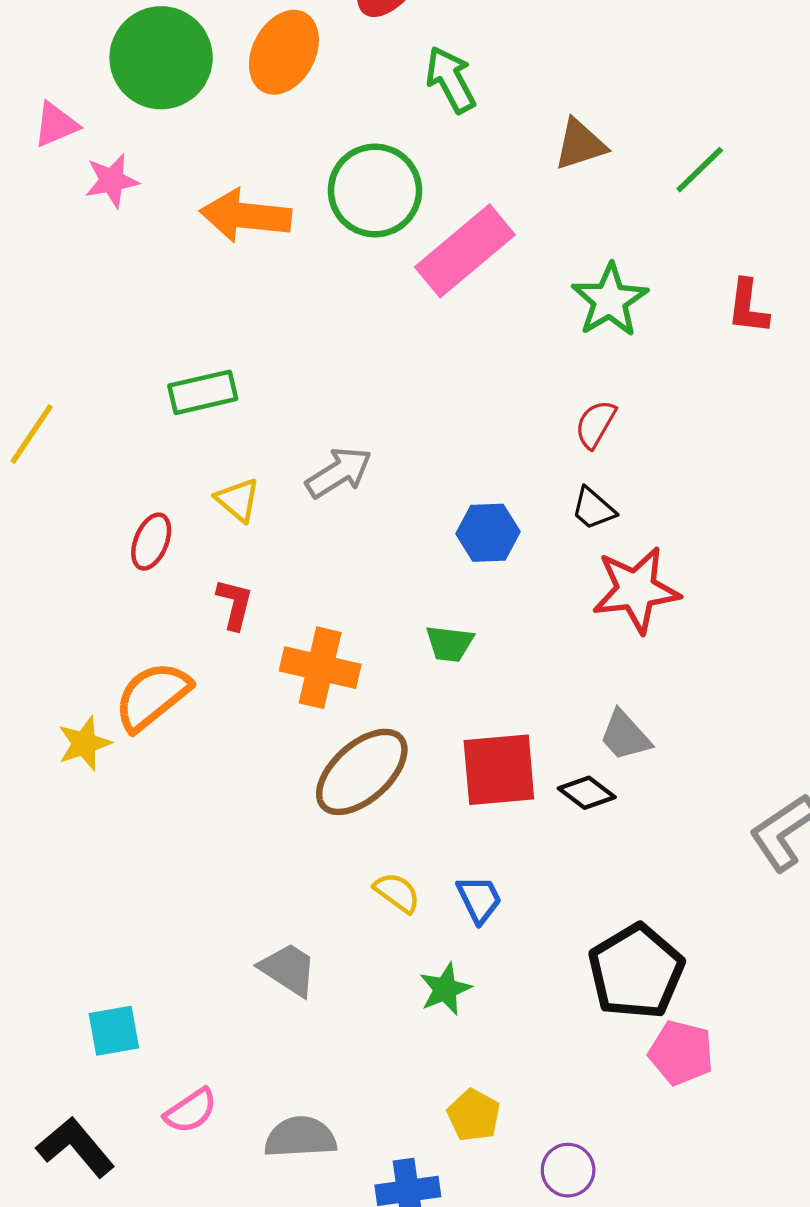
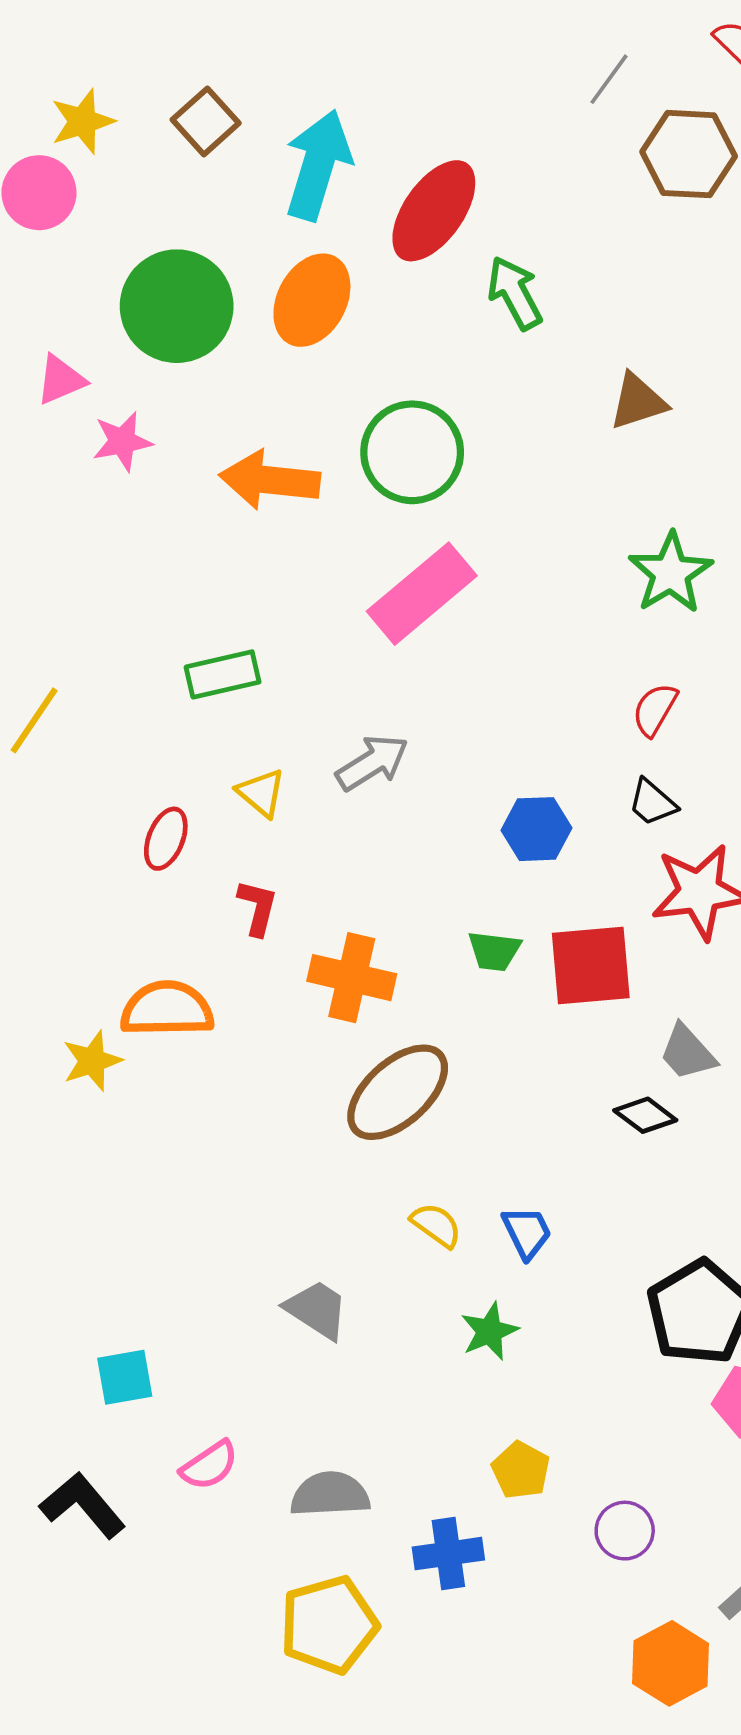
green arrow: (451, 80) -> (515, 293), moved
pink rectangle: (465, 251) -> (422, 594), moved
orange semicircle: (152, 696) -> (167, 1009), turned 38
red square: (499, 770) -> (591, 965), moved

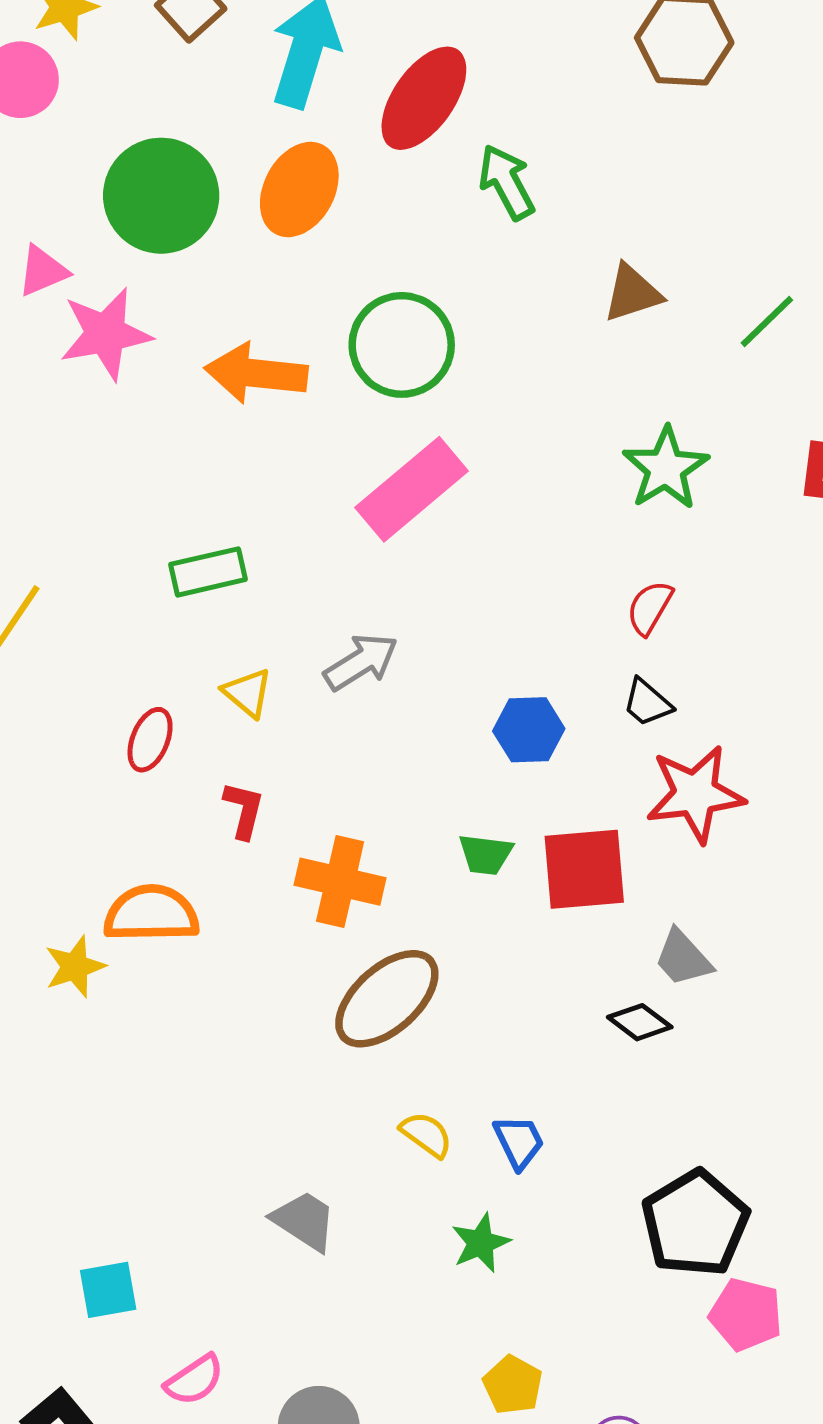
pink star: (122, 441) -> (106, 334), size x1.5

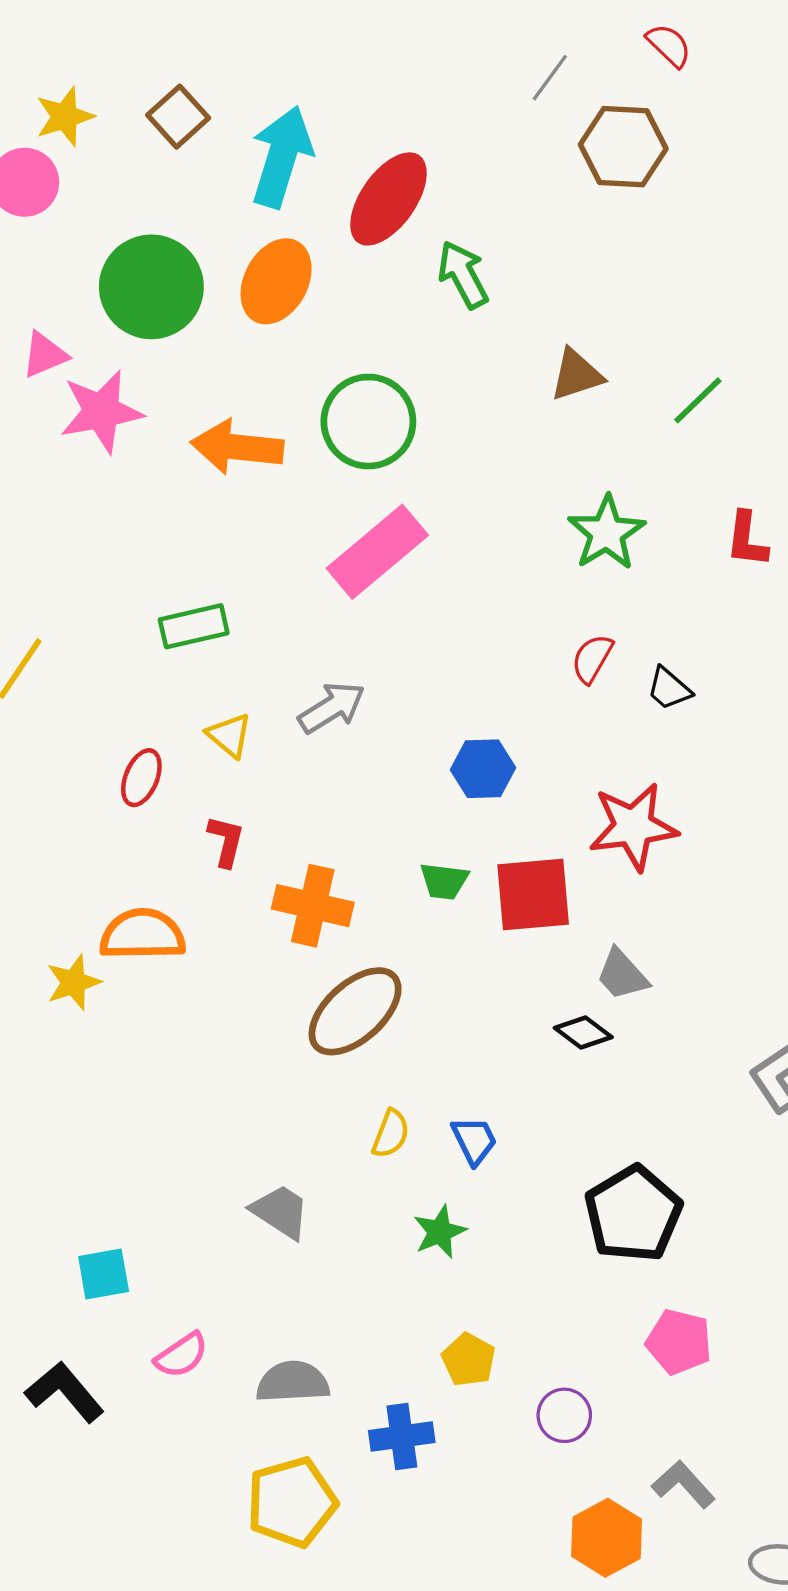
black trapezoid: (647, 703) -> (669, 689), moved
yellow semicircle: (426, 1134) -> (391, 1134), turned 75
pink pentagon: (746, 1315) -> (679, 1342), moved

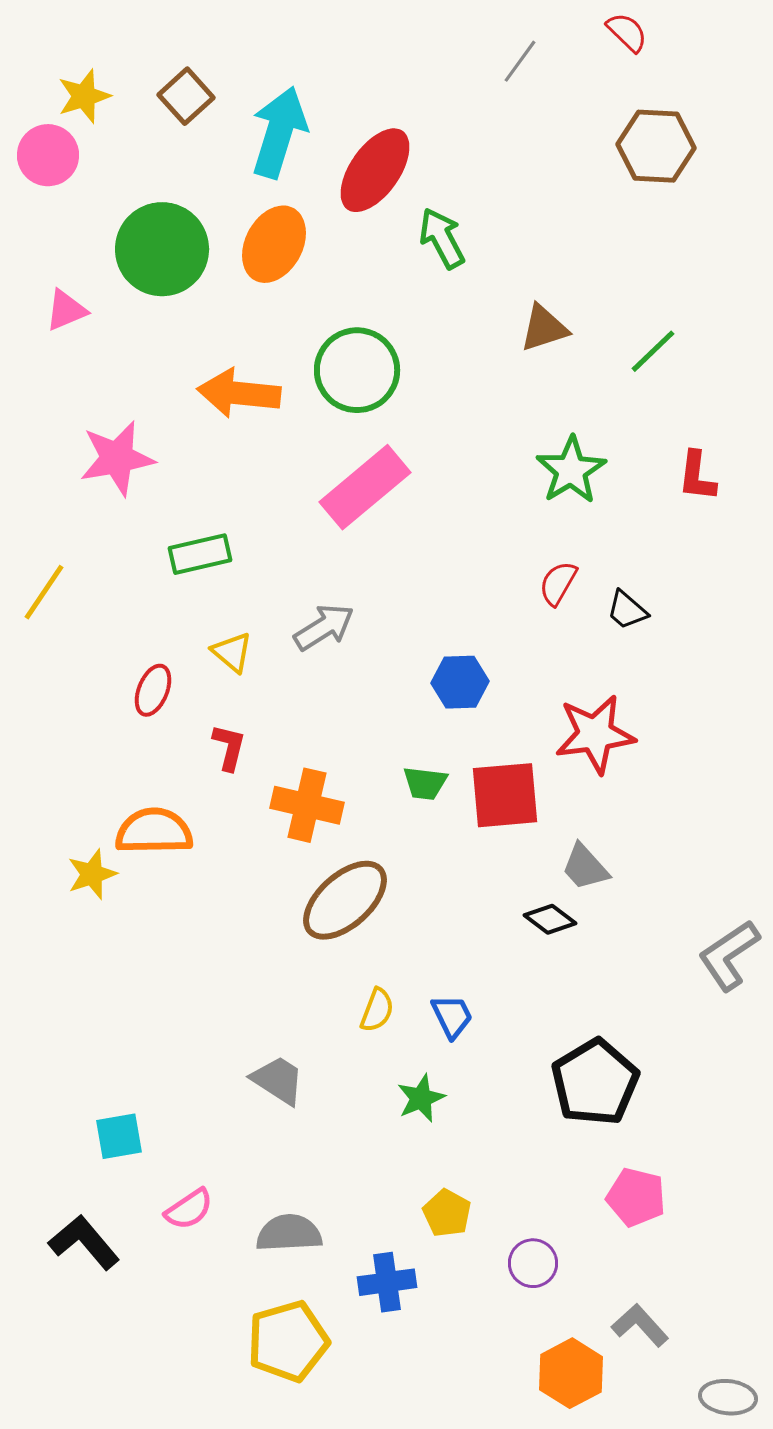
brown hexagon: (623, 147) -> (656, 146), moved
pink star: (101, 412) -> (117, 458), moved

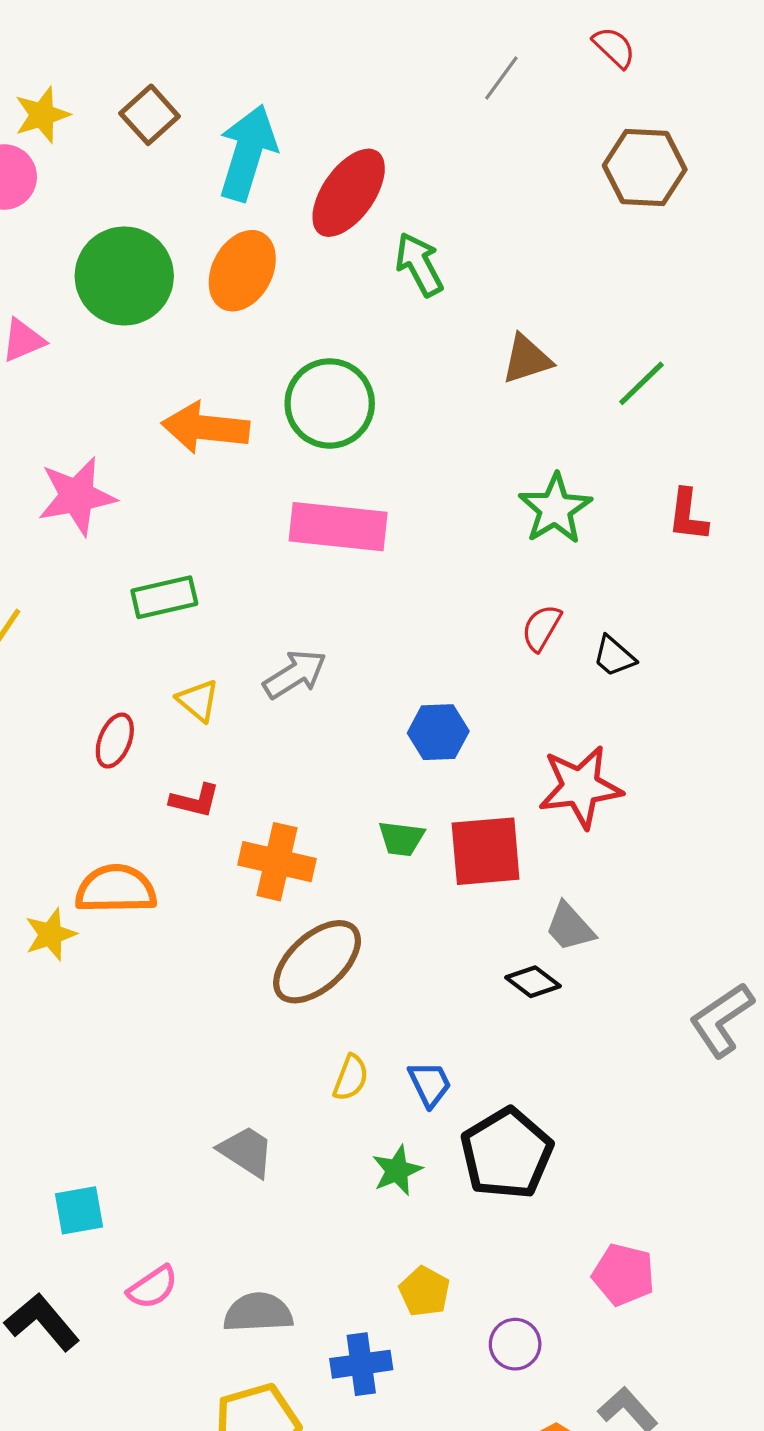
pink rectangle: (365, 487) -> (338, 527), turned 46
red L-shape: (229, 747) -> (195, 801), turned 90
black pentagon: (595, 1082) -> (507, 1153), moved

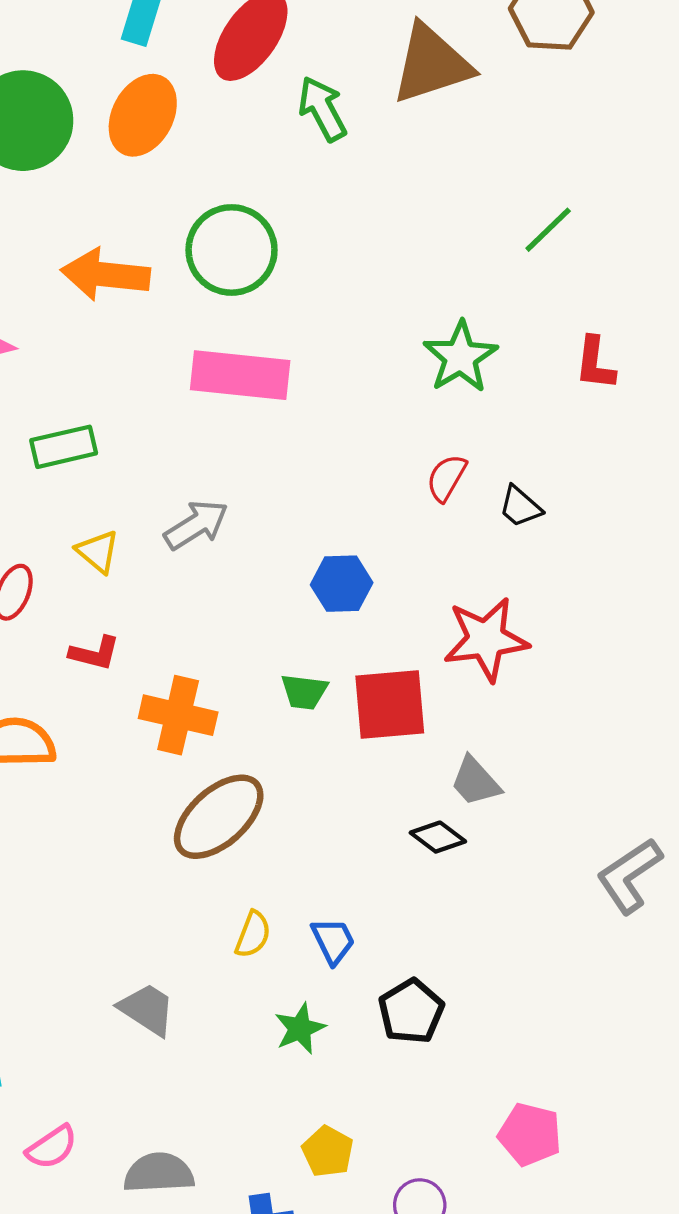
brown triangle: (527, 359) -> (431, 64), moved, size x1.6
black pentagon: (507, 1153) -> (411, 1011), size x0.7

